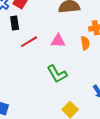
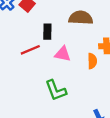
black rectangle: (15, 23) -> (47, 32), moved

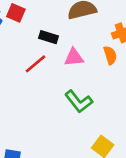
black rectangle: (47, 32) -> (49, 37), turned -56

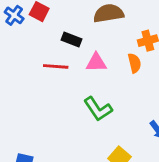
red line: (35, 64) -> (56, 66), turned 40

